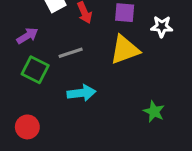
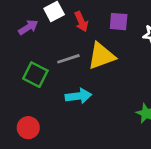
purple arrow: (27, 36) -> (28, 27), moved
yellow triangle: (125, 50) -> (101, 56), moved

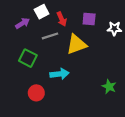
gray line: (68, 59) -> (50, 36), moved
red circle: (28, 128) -> (36, 93), moved

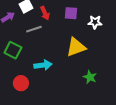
yellow triangle: (76, 44) -> (76, 47), moved

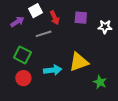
yellow triangle: (76, 47) -> (79, 62), moved
red circle: (21, 83) -> (23, 78), moved

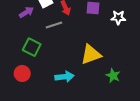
cyan arrow: (53, 70) -> (64, 77), moved
red circle: (23, 78) -> (22, 74), moved

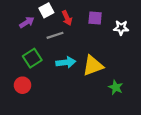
green square: (32, 47) -> (32, 58), turned 30
cyan arrow: (64, 77) -> (66, 62), moved

